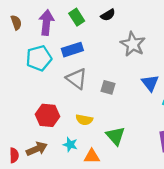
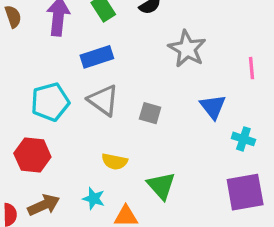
cyan pentagon: (39, 58) -> (50, 102), moved
red hexagon: (48, 115) -> (32, 155), moved

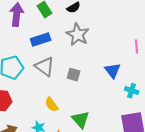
gray star: (187, 49) -> (78, 35), moved
yellow semicircle: (115, 162) -> (52, 105), turned 42

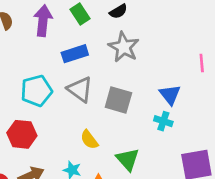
gray square: (74, 75) -> (118, 100), size x1.5
cyan cross: (132, 91) -> (163, 121), moved

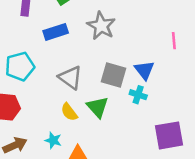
gray triangle: (80, 89) -> (70, 77), moved
gray square: (118, 100) -> (114, 75), moved
green triangle: (128, 159) -> (98, 107), moved

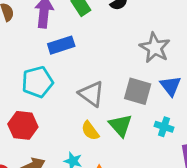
gray star: (101, 26) -> (155, 48), moved
blue rectangle: (56, 32) -> (61, 45), moved
cyan cross: (138, 95) -> (164, 127), moved

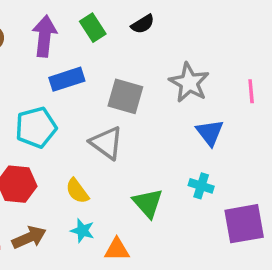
gray square: (138, 91) -> (125, 96), moved
green triangle: (120, 125) -> (148, 203), moved
yellow semicircle: (90, 131) -> (77, 191), moved

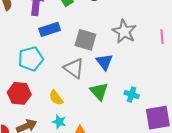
blue triangle: (210, 133) -> (104, 62), moved
green triangle: (148, 203) -> (99, 91), moved

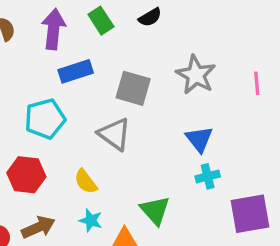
blue triangle: (104, 62) -> (199, 139), moved
green triangle: (99, 91) -> (155, 210), moved
cyan cross: (132, 94) -> (208, 176), turned -32

